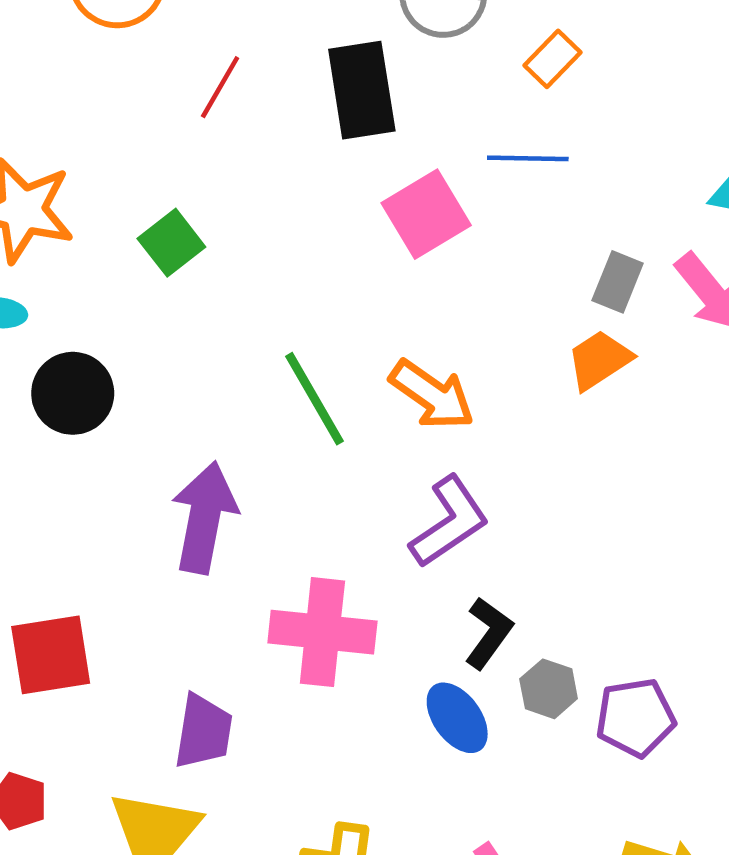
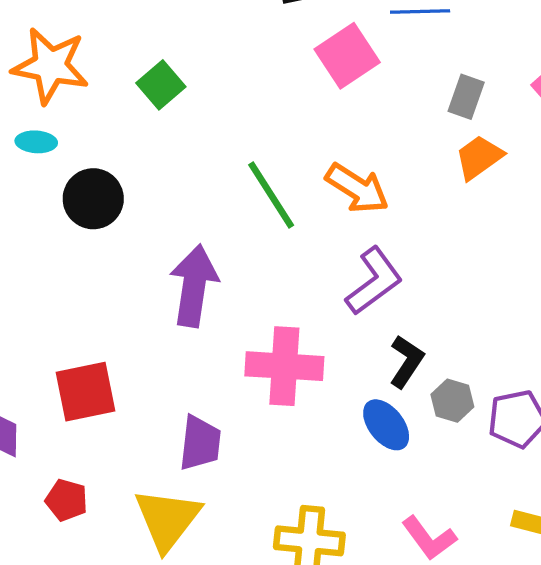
gray rectangle: (618, 282) -> (466, 97), moved

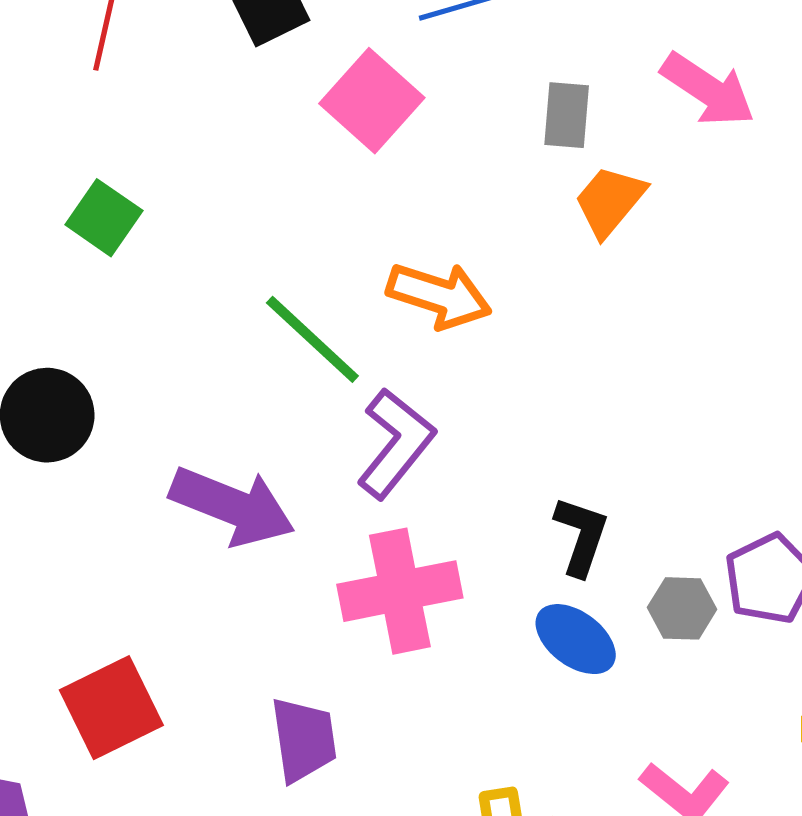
purple L-shape: (374, 281) -> (396, 443), moved
purple arrow: (194, 286) -> (232, 506), turned 118
gray hexagon: (452, 401) -> (682, 608), moved

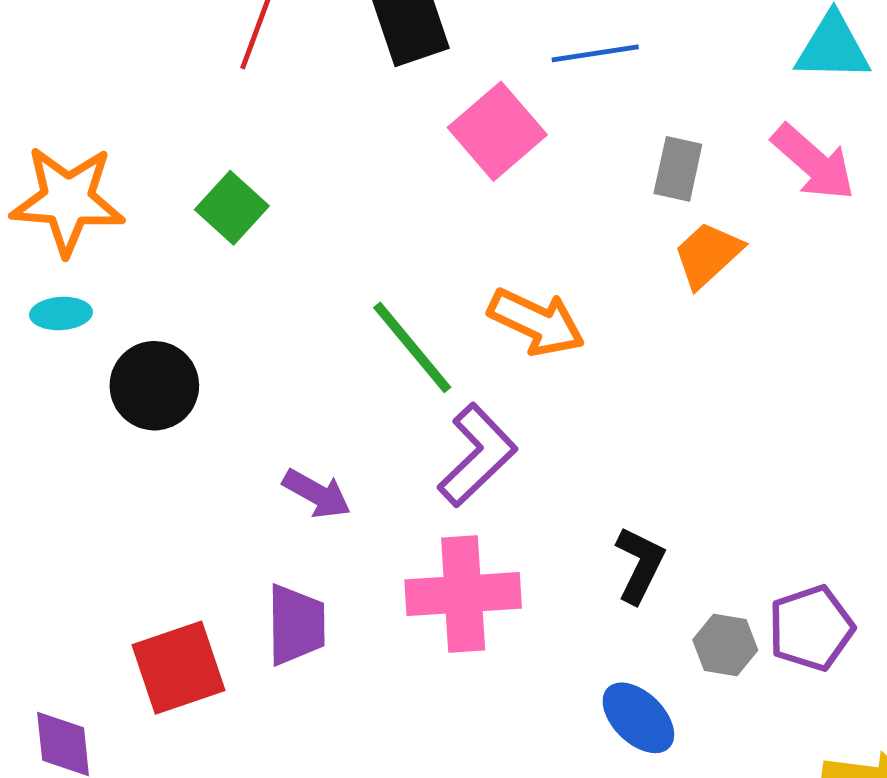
purple arrow: (232, 506) -> (317, 494), size x0.6
blue ellipse: (576, 639) -> (638, 718), moved
purple trapezoid: (304, 740) -> (296, 625), moved

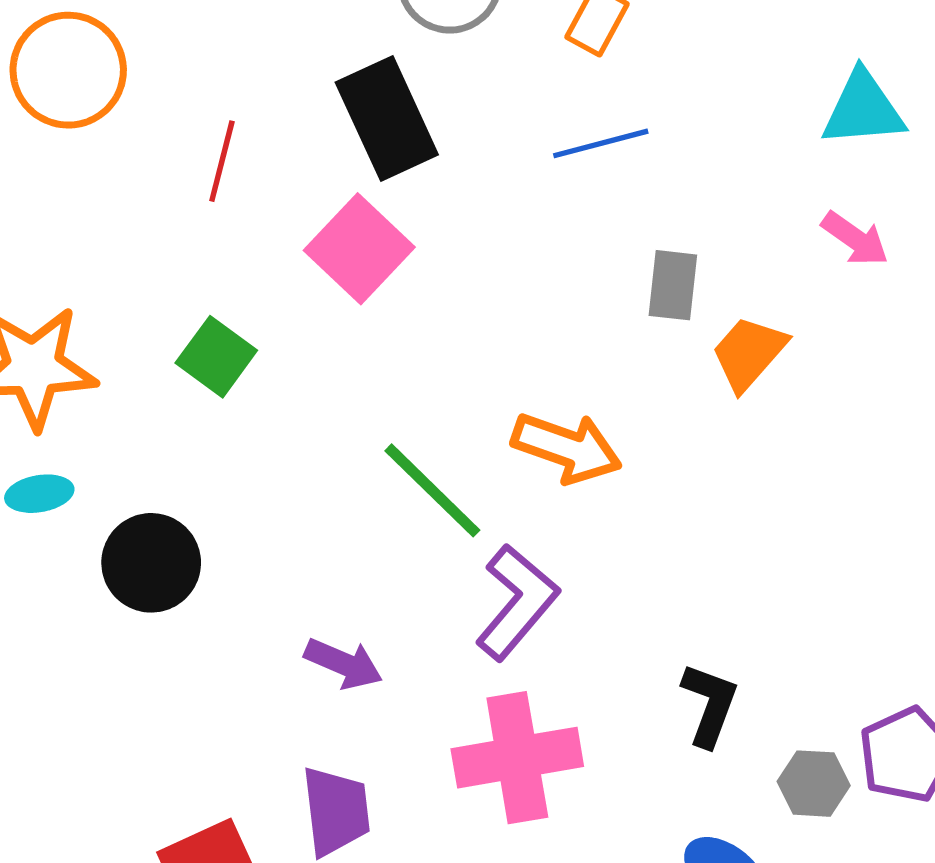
pink square: (497, 131) -> (359, 249), moved
pink arrow: (813, 162) -> (855, 239), size x0.7
gray rectangle: (678, 169) -> (673, 285), moved

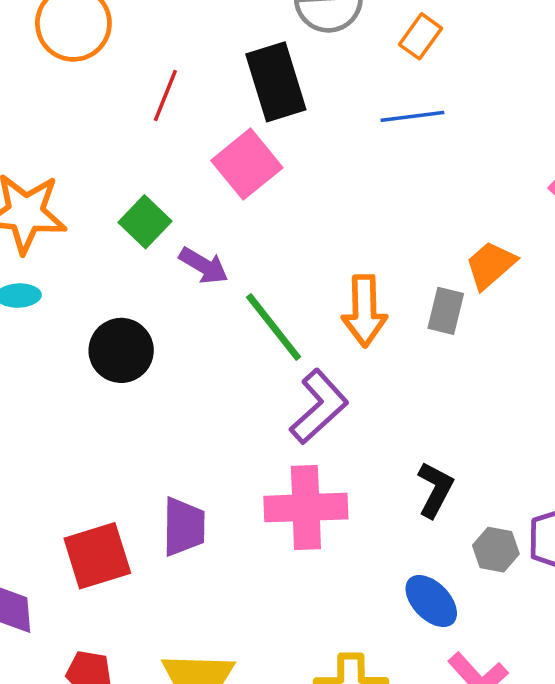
gray rectangle: (673, 285) -> (446, 311), moved
orange arrow: (567, 448) -> (364, 311), turned 62
black circle: (151, 563) -> (121, 350), moved
purple arrow: (344, 664) -> (204, 266), moved

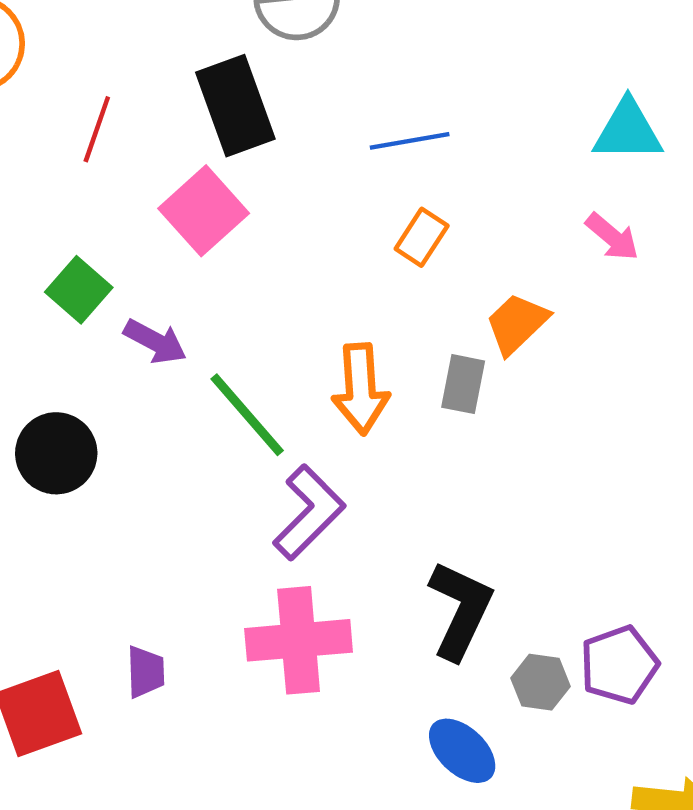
orange rectangle: (421, 36) -> (422, 237), moved
black L-shape: (435, 490) -> (460, 610), size x1.4
purple trapezoid: (184, 527) -> (146, 672), size x0.7

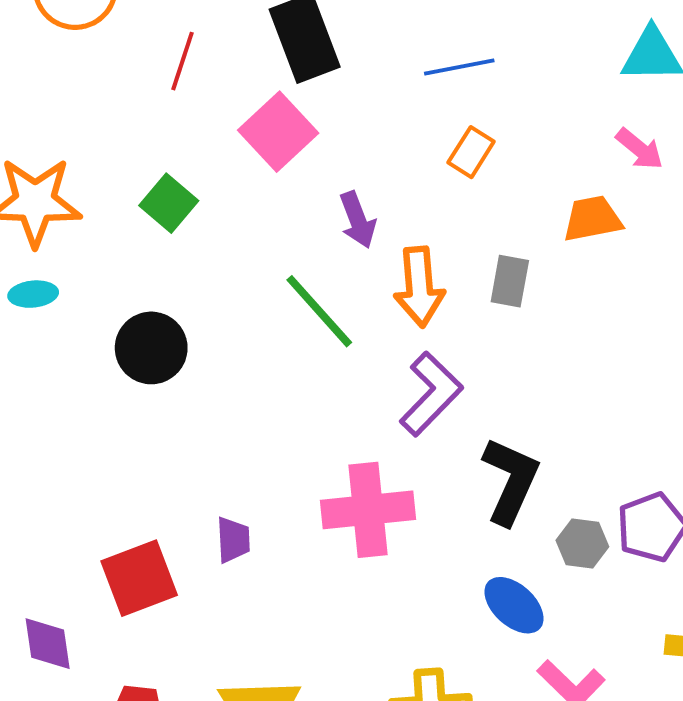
orange trapezoid: (517, 324) -> (592, 219), moved, turned 34
purple arrow: (155, 341) -> (358, 220), moved, turned 42
purple L-shape: (309, 512) -> (431, 394), moved

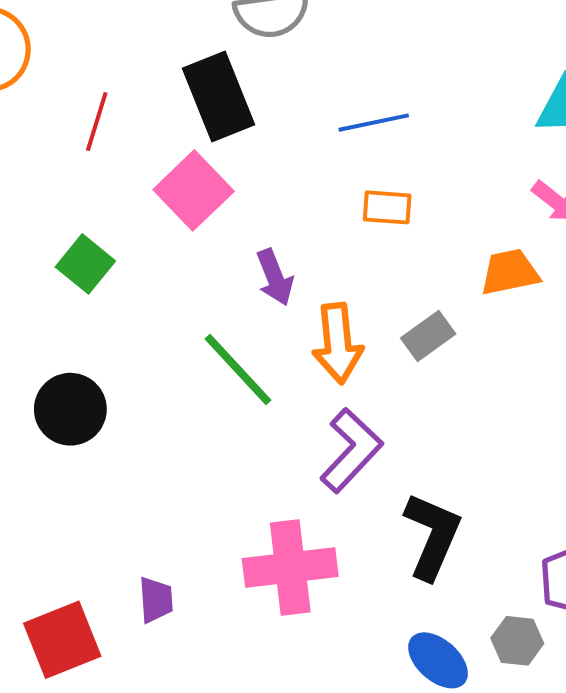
orange rectangle: (471, 152) -> (387, 207), turned 63
gray rectangle: (510, 281) -> (428, 336), turned 45
gray hexagon: (582, 544) -> (517, 641), moved

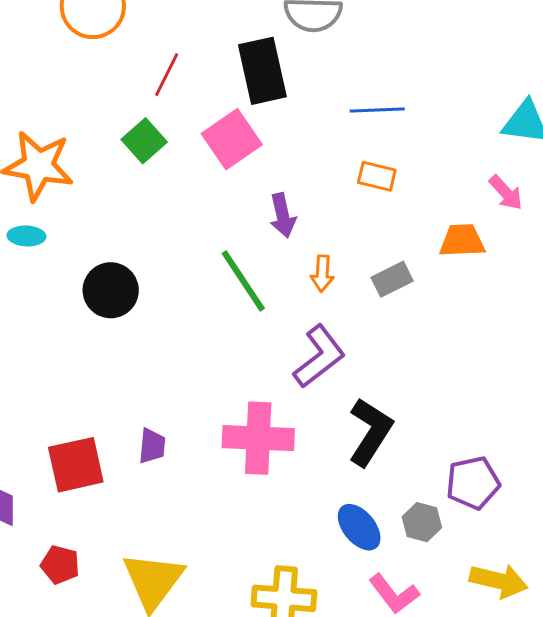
green square: (85, 264) -> (144, 141), moved
orange arrow: (338, 343) -> (322, 273), size x0.6

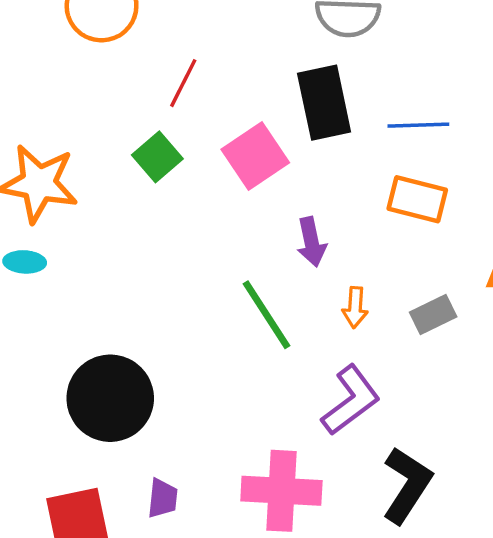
black rectangle: (262, 71) -> (324, 103), moved
orange rectangle: (377, 176) -> (417, 199), size x1.4
black circle: (111, 290) -> (110, 398), moved, size x1.4

